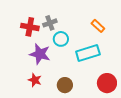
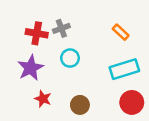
cyan circle: (61, 39) -> (70, 58), moved
cyan rectangle: (88, 53) -> (124, 69), moved
purple star: (40, 54) -> (31, 68), moved, turned 30

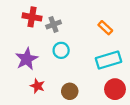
red cross: (37, 33) -> (32, 17), moved

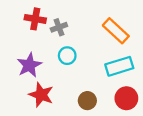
orange rectangle: (105, 28) -> (116, 31), size x1.6
red star: (37, 86) -> (41, 95), size x1.5
brown circle: (70, 91) -> (87, 101), moved

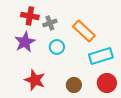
orange rectangle: (116, 31) -> (84, 31), moved
purple star: (29, 65) -> (25, 42), moved

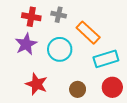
gray cross: (50, 23) -> (59, 15), moved, turned 32
cyan circle: (57, 47) -> (60, 49), size x1.5

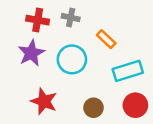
orange rectangle: (88, 33) -> (106, 39), size x0.7

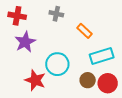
red cross: (38, 20) -> (17, 16), moved
cyan circle: (72, 59) -> (57, 64), moved
brown circle: (93, 108) -> (88, 80), moved

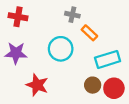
gray cross: (56, 14) -> (72, 15), moved
purple star: (25, 42) -> (16, 53), moved, turned 30
cyan circle: (57, 64) -> (61, 49), moved

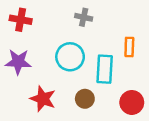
orange rectangle: (89, 33) -> (129, 47), moved, turned 49
cyan rectangle: (108, 59) -> (105, 69), moved, turned -70
brown circle: (93, 85) -> (85, 99), moved

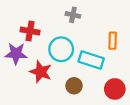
red cross: (21, 20) -> (30, 31), moved
cyan rectangle: (105, 69) -> (91, 60), turned -75
red star: (43, 99) -> (41, 72), moved

